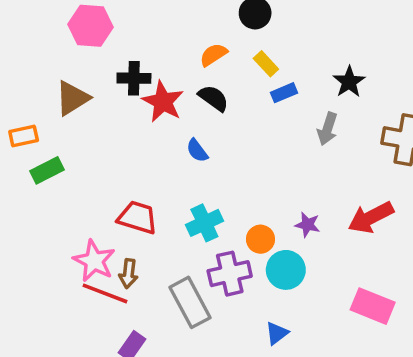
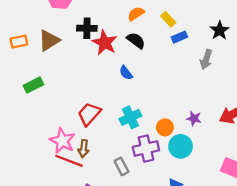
orange rectangle: (24, 136) -> (19, 42), moved
red trapezoid: (138, 217) -> (89, 114), turned -65
gray rectangle: (190, 302) -> (121, 166), size x0.6

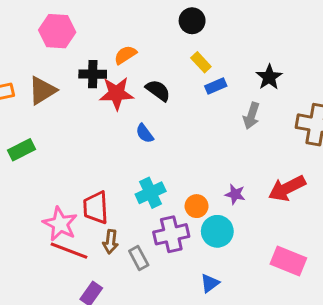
orange semicircle: (136, 14) -> (125, 55), moved
red star: (105, 43) -> (116, 93), turned -30
red trapezoid: (89, 114) -> (96, 208), moved, turned -45
brown arrow: (84, 149) -> (111, 242), moved

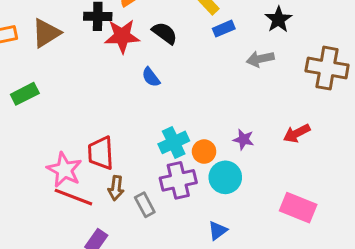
gray arrow: (251, 116) -> (260, 59), turned 60
red arrow: (287, 188) -> (297, 133), size x0.7
cyan cross: (151, 193) -> (174, 142), moved

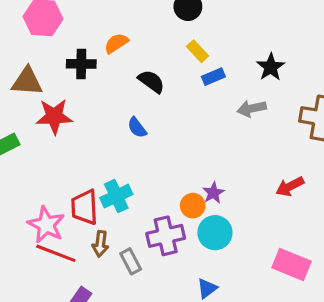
brown triangle: (46, 33) -> (27, 81), turned 36
red star: (122, 36) -> (54, 116), moved
purple star: (244, 139) -> (213, 193), moved, turned 30
cyan cross: (174, 142) -> (116, 196), moved

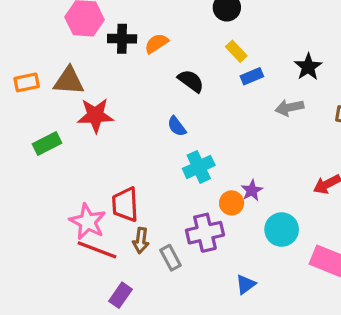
black cross: (81, 64) -> (122, 39), moved
cyan cross: (116, 196) -> (199, 167), moved
cyan circle: (215, 233) -> (282, 230), moved

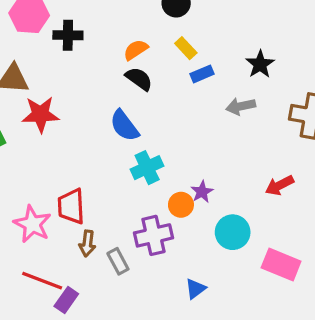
orange semicircle: (156, 43) -> (136, 50), moved
blue semicircle: (177, 126) -> (124, 126), size x1.5
red line: (97, 250) -> (42, 281), moved

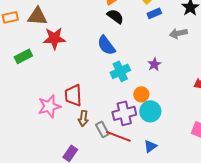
purple star: (202, 192) -> (154, 64), moved
pink star: (32, 224) -> (49, 106), turned 30
cyan circle: (233, 232) -> (150, 111), moved
red line: (42, 281) -> (118, 136), moved

